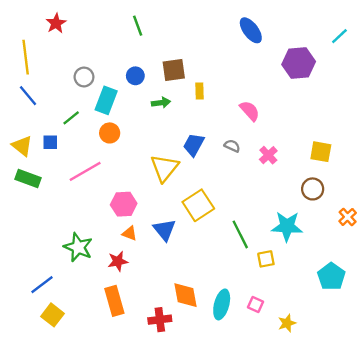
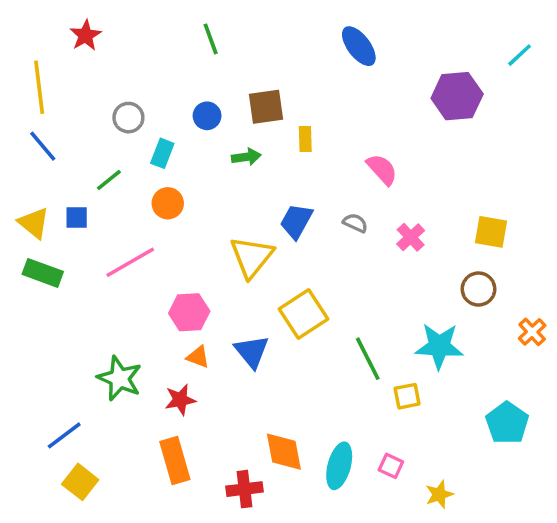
blue ellipse: (251, 30) -> (359, 46), moved
cyan rectangle: (106, 100) -> (162, 153), size x0.7

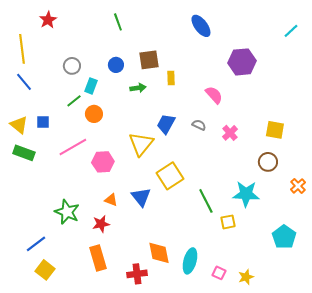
purple hexagon: (457, 96) -> (242, 62), moved
green line: (109, 180) -> (74, 101), moved
pink hexagon: (189, 312) -> (103, 162), moved
pink square: (391, 466) -> (219, 273), moved

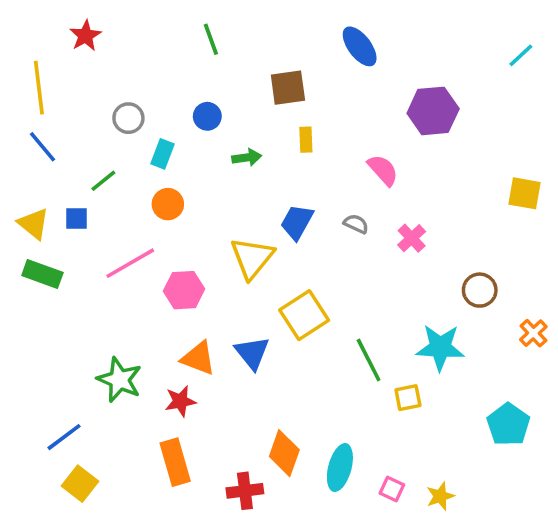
brown square: (149, 60) -> (288, 88), moved
green line: (74, 101) -> (103, 181), moved
yellow square: (275, 130) -> (524, 193), moved
orange triangle: (111, 200) -> (198, 358), size x1.5
orange diamond: (159, 253) -> (284, 453), turned 30

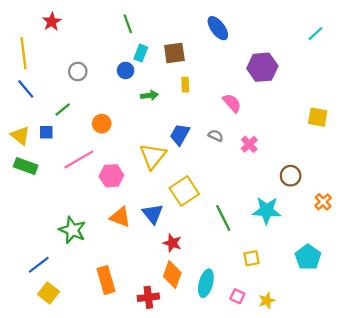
cyan rectangle: (162, 154) -> (141, 53), moved
yellow square: (408, 398) -> (251, 258), moved
red star: (180, 401) -> (172, 243), moved, turned 30

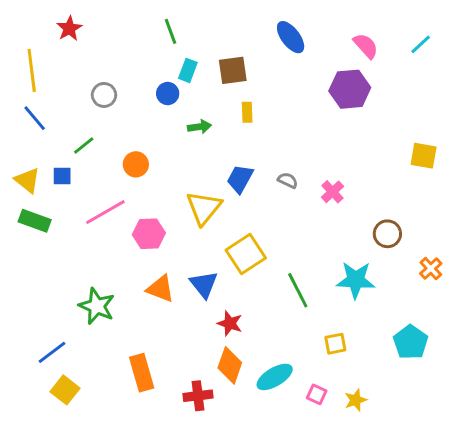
pink semicircle: (232, 103) -> (366, 46), moved
cyan ellipse: (206, 283) -> (275, 377), turned 44

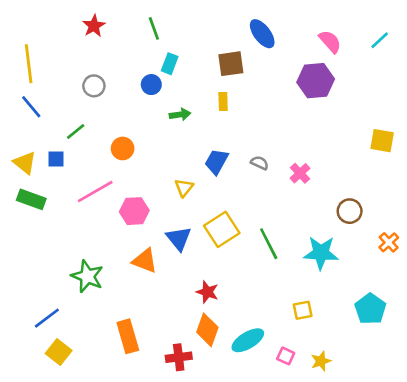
red star: (69, 28) -> (94, 26), moved
brown square: (233, 70) -> (231, 64), moved
yellow triangle: (204, 208) -> (184, 188), size x0.6
blue triangle: (204, 284) -> (179, 239), moved
green line: (298, 290) -> (269, 244), moved

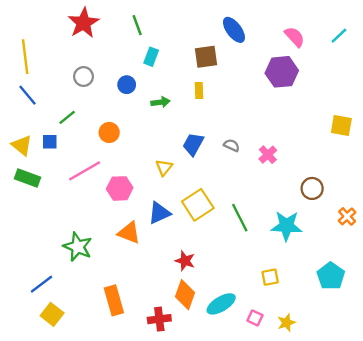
red star: (94, 26) -> (84, 23), size x1.5
blue circle: (151, 85) -> (127, 85), moved
blue triangle: (179, 239) -> (159, 213), turned 45

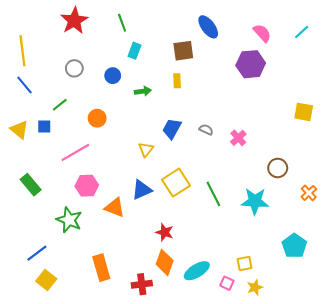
green rectangle: (28, 178) -> (31, 185), moved, turned 30
pink hexagon: (120, 188) -> (87, 186), moved
yellow square: (270, 277) -> (245, 263), moved

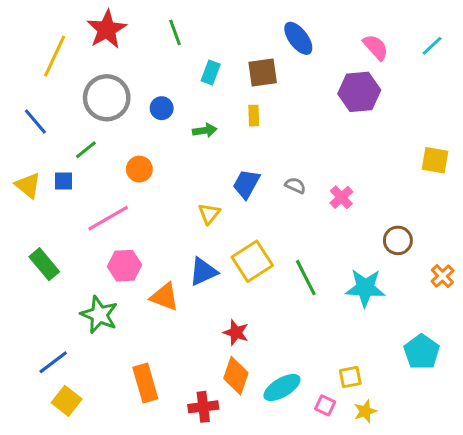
yellow line: (22, 51) -> (55, 56), moved, turned 32
cyan rectangle: (134, 51) -> (211, 73), moved
gray circle: (74, 68) -> (107, 98), size x1.8

